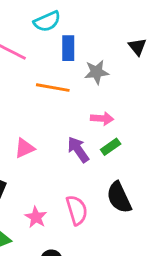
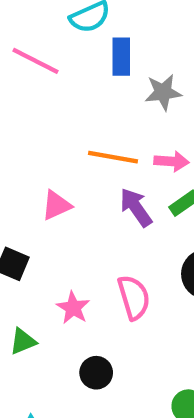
orange line: (53, 88) -> (113, 157), moved

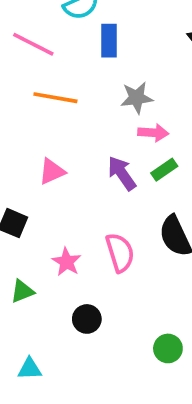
gray star: (163, 92) -> (137, 98), moved
orange line: (113, 157) -> (55, 98), moved

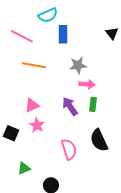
green rectangle: (164, 170) -> (93, 104), turned -48
pink star: (67, 262) -> (37, 125), moved
green triangle: (22, 291) -> (24, 168), moved

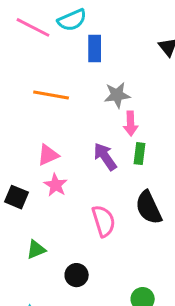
pink line: (22, 36) -> (33, 27), moved
pink arrow: (87, 84) -> (131, 124), turned 84

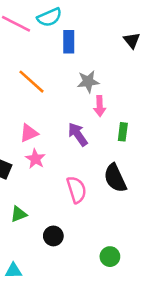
orange line: (51, 95) -> (31, 82), turned 32
green rectangle: (140, 154) -> (123, 132), moved

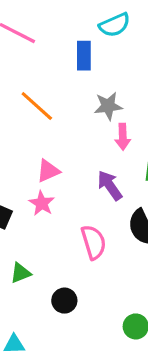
cyan semicircle: (49, 17) -> (115, 25), moved
pink triangle: (29, 133) -> (48, 171), moved
purple arrow: (78, 134) -> (110, 185), moved

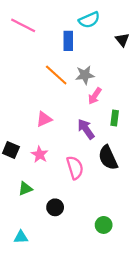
orange line: (37, 106) -> (56, 75), moved
pink arrow: (123, 137) -> (95, 96), turned 35
pink star: (42, 203) -> (40, 154), moved

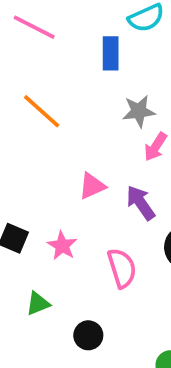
orange line: (56, 75) -> (42, 111), moved
pink triangle: (44, 119) -> (92, 186), moved

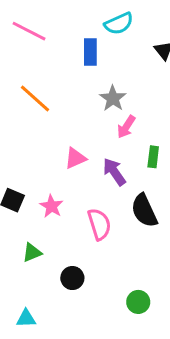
gray star: (139, 111) -> (113, 98), turned -30

